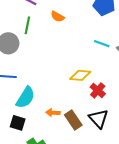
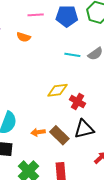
black triangle: (99, 119) -> (84, 129), turned -50

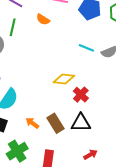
orange arrow: (38, 132) -> (32, 123), moved, turned 32

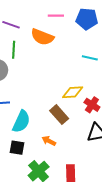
orange semicircle: (43, 19) -> (42, 37), size x1.6
brown rectangle: (56, 123) -> (59, 115), moved

